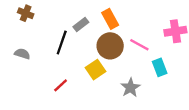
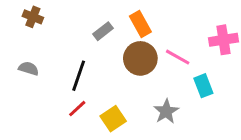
black line: (62, 43) -> (79, 76), moved
yellow square: (95, 70) -> (113, 119), moved

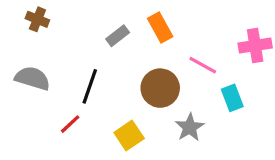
brown circle: (140, 58) -> (160, 88), moved
gray semicircle: (29, 68) -> (32, 78), size x1.5
red line: (77, 109) -> (70, 124), moved

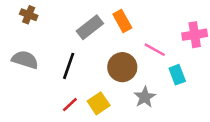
gray rectangle: (118, 36) -> (90, 27), size x1.5
red line: (70, 124) -> (70, 105), moved

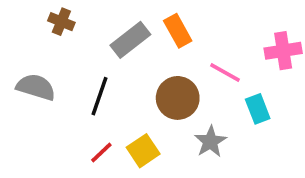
brown cross: (29, 15) -> (61, 22), moved

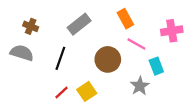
brown cross: (61, 22) -> (31, 26), moved
orange rectangle: (178, 31) -> (125, 19), moved
gray star: (210, 142) -> (140, 86), moved

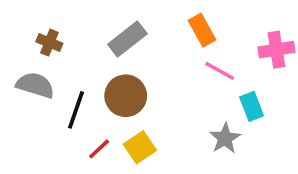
black line: (60, 58) -> (76, 110), moved
brown circle: (108, 59) -> (126, 96), moved

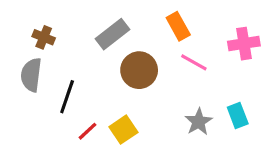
gray semicircle: (35, 85) -> (31, 75), turned -100
brown circle: (126, 96) -> (139, 70), moved
cyan rectangle: (252, 106) -> (238, 116), moved

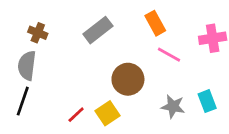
brown circle: (139, 70) -> (128, 79), moved
black line: (67, 97) -> (23, 101), moved
gray star: (199, 122) -> (173, 107), turned -30

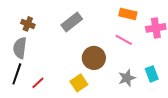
orange rectangle: (155, 23) -> (128, 14), moved, turned -48
gray star: (173, 107) -> (127, 78), turned -30
red line: (76, 115) -> (38, 83), moved

